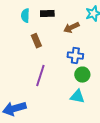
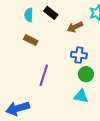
black rectangle: (47, 14) -> (51, 13), turned 40
brown rectangle: (36, 41) -> (31, 40), moved, turned -40

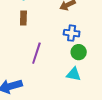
brown rectangle: (31, 40) -> (23, 18), turned 64

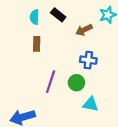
green circle: (79, 52) -> (76, 83), moved

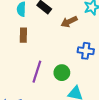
blue cross: (88, 60) -> (86, 51), moved

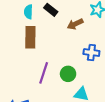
brown rectangle: (23, 35) -> (30, 37), size x1.5

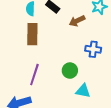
purple line: (44, 73) -> (34, 75), moved

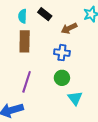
blue cross: (93, 49) -> (62, 53), moved
cyan triangle: (83, 91) -> (75, 98), turned 42

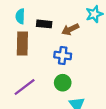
black rectangle: (45, 14) -> (44, 24), moved, turned -32
purple line: (27, 82) -> (25, 87), turned 35

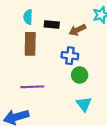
green circle: (63, 83) -> (80, 75), moved
purple line: (25, 87) -> (32, 87), turned 35

